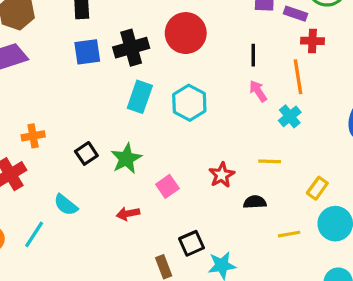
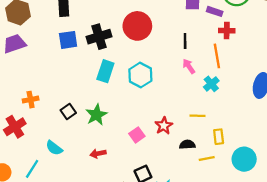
pink square: (167, 186) -> (137, 135), moved
yellow rectangle: (317, 188) -> (219, 137), moved, turned -42
yellow line: (289, 234) -> (207, 159), moved

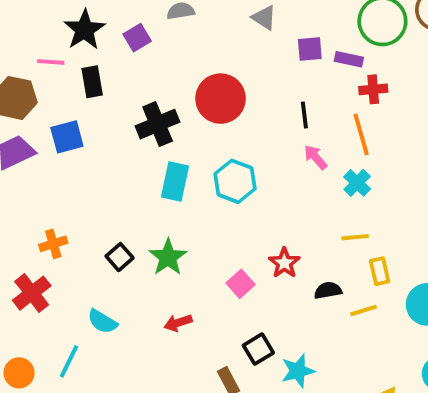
blue square: (68, 40) -> (67, 137), moved
yellow line: (197, 116) -> (355, 237), moved

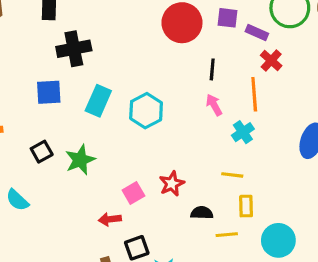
red cross: (373, 89) -> (271, 60), turned 35
red circle: (221, 99) -> (182, 23), moved
black cross: (158, 124) -> (74, 49), moved
blue square: (67, 137) -> (49, 92), moved
red arrow: (178, 323) -> (110, 219), moved

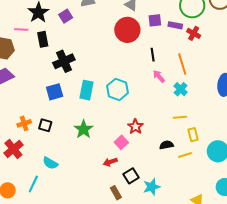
red cross: (271, 60) -> (194, 33), moved
black square: (42, 152) -> (45, 125), moved, turned -32
red star: (172, 184) -> (135, 127), moved

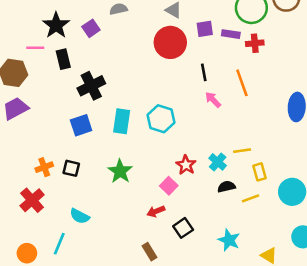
red cross: (194, 33) -> (255, 43), turned -32
cyan cross: (181, 89) -> (218, 162), moved
cyan star: (152, 187) -> (229, 240), moved, turned -30
brown rectangle: (116, 193) -> (150, 252), moved

